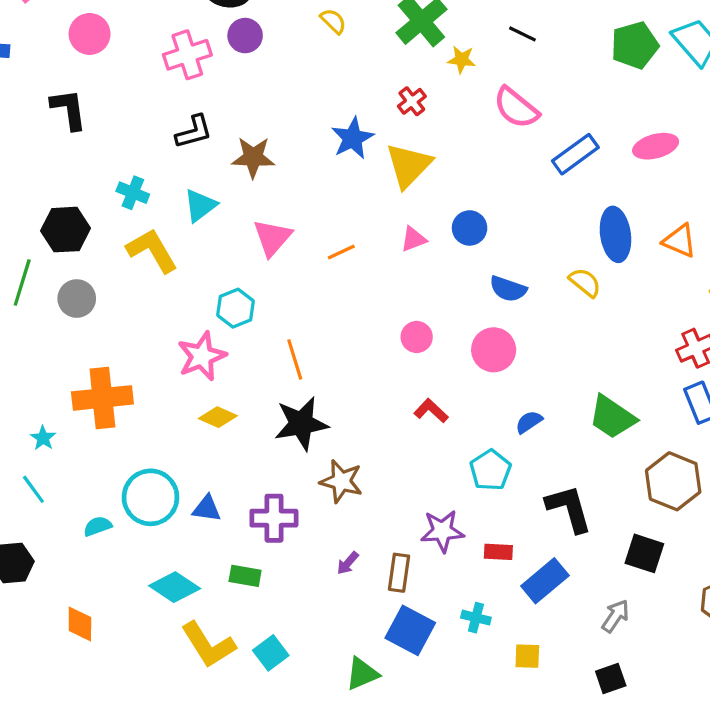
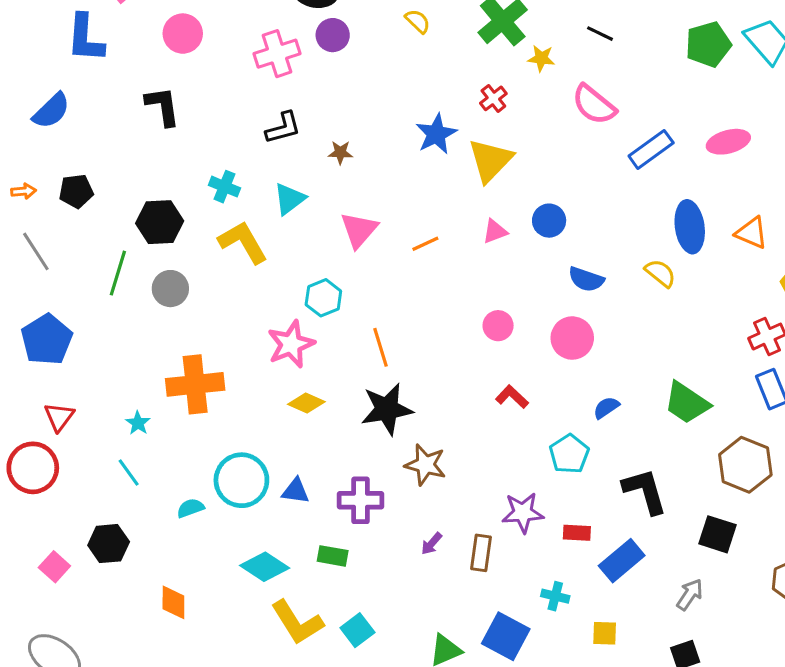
brown star: (253, 157) -> (340, 153), size x0.6
blue square: (410, 630) -> (506, 636), moved

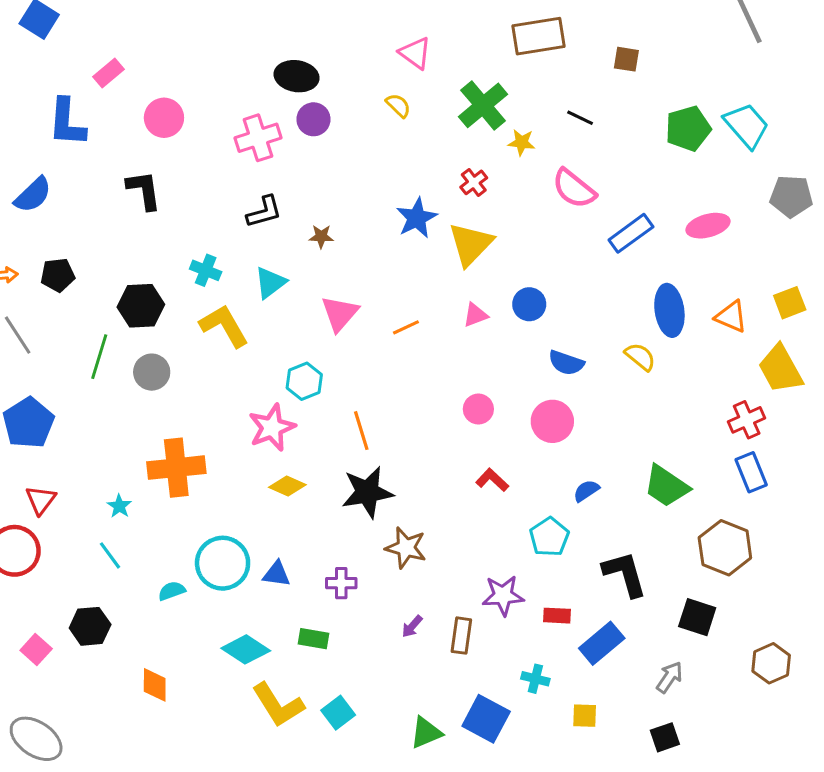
purple cross: (360, 500) -> (341, 583), size x0.7

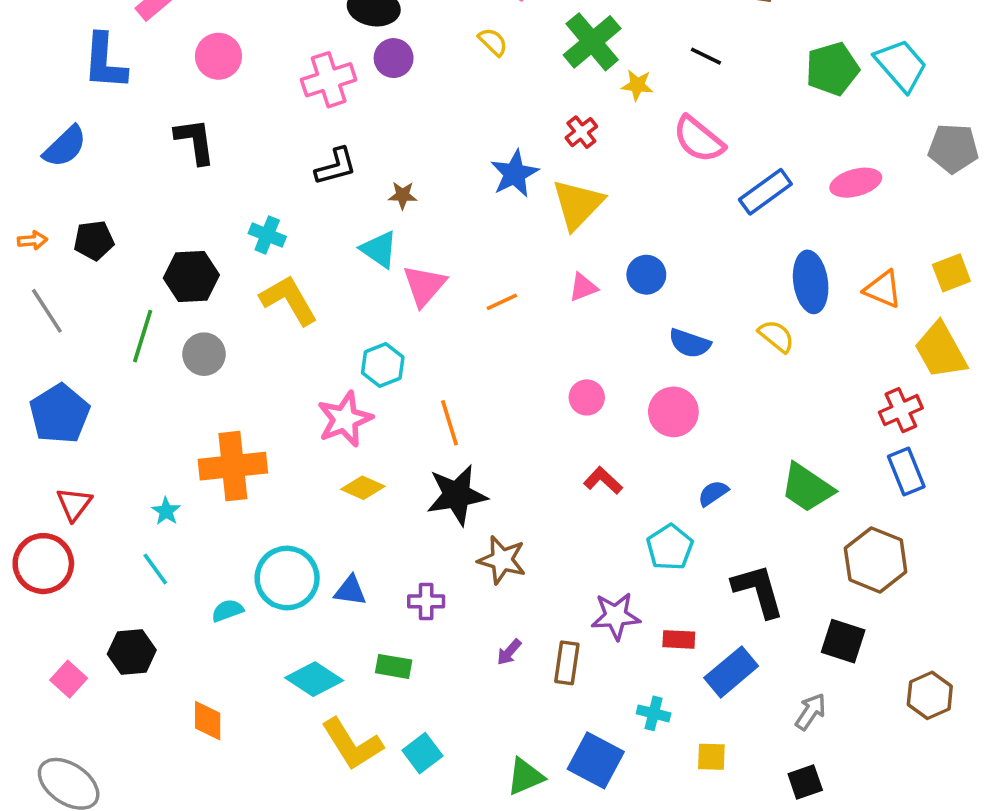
cyan triangle: (270, 283) -> (379, 249), moved, turned -48

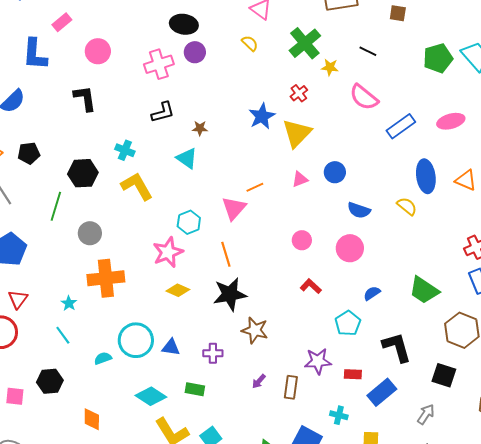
pink triangle: (424, 286) -> (234, 208), moved
gray circle: (204, 354) -> (90, 233), moved
pink square: (69, 679) -> (15, 396), turned -36

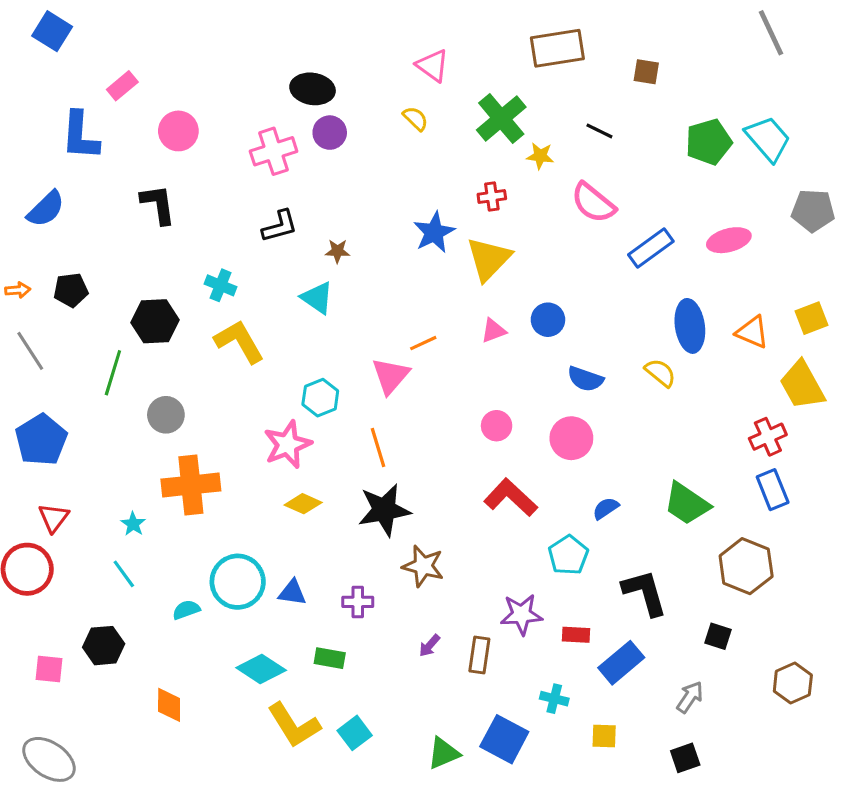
red cross: (299, 93) -> (492, 196), turned 30
red L-shape: (311, 286) -> (511, 497), size x1.6
black square: (444, 375) -> (718, 636), size x0.7

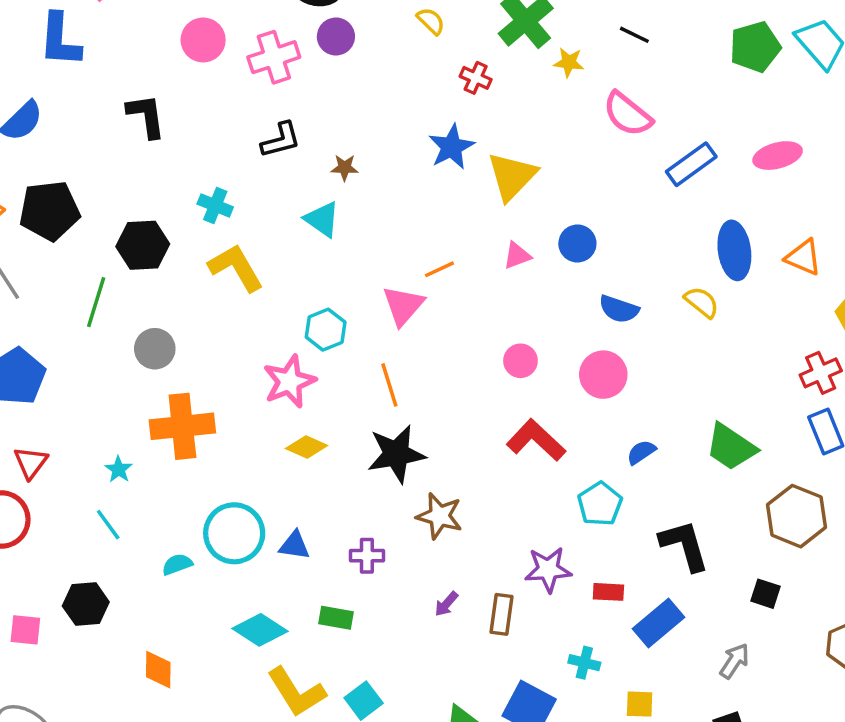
pink circle: (178, 131) -> (203, 40), moved
red cross: (492, 196) -> (476, 78), moved, turned 32
black pentagon: (71, 290) -> (50, 211), size x1.6

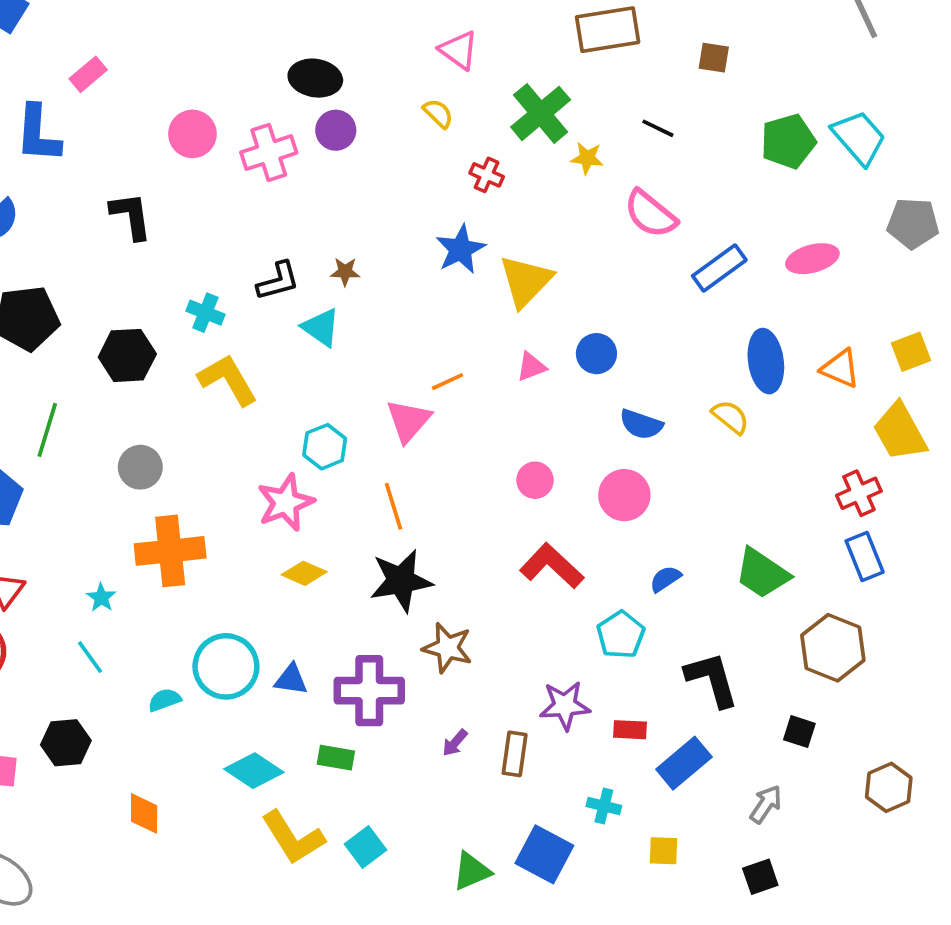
black L-shape: (281, 140) -> (278, 281), moved
green line: (96, 302) -> (47, 430), moved
purple cross: (367, 556) -> (369, 691), size x1.8

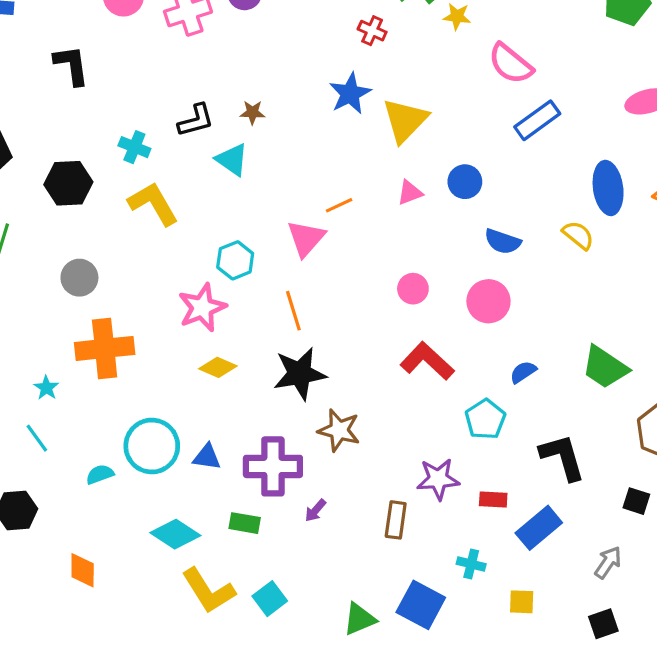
blue rectangle: (719, 268) -> (537, 120), moved
purple arrow: (455, 743) -> (315, 511), moved

